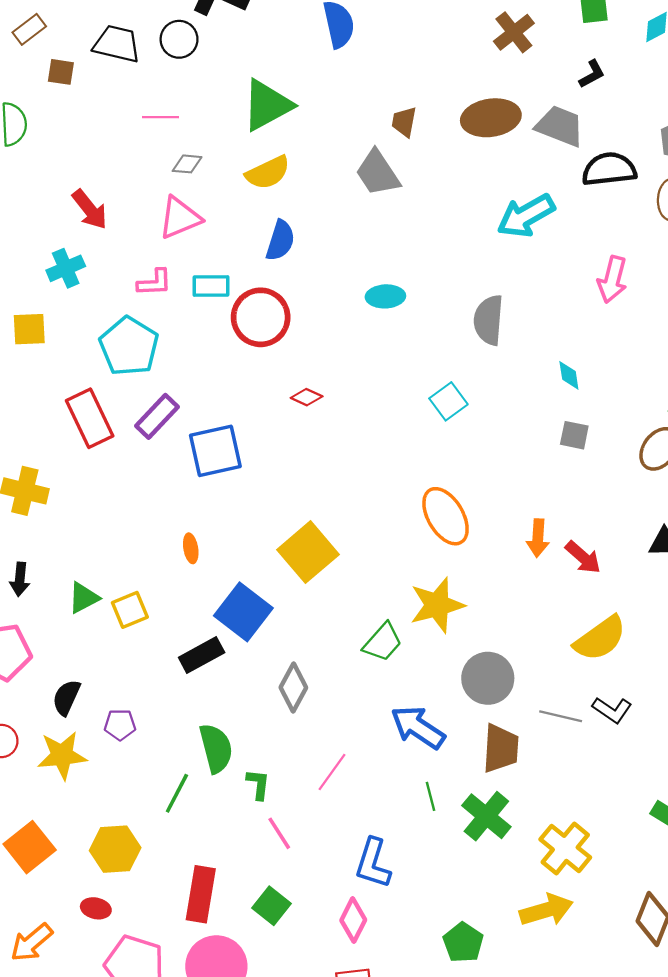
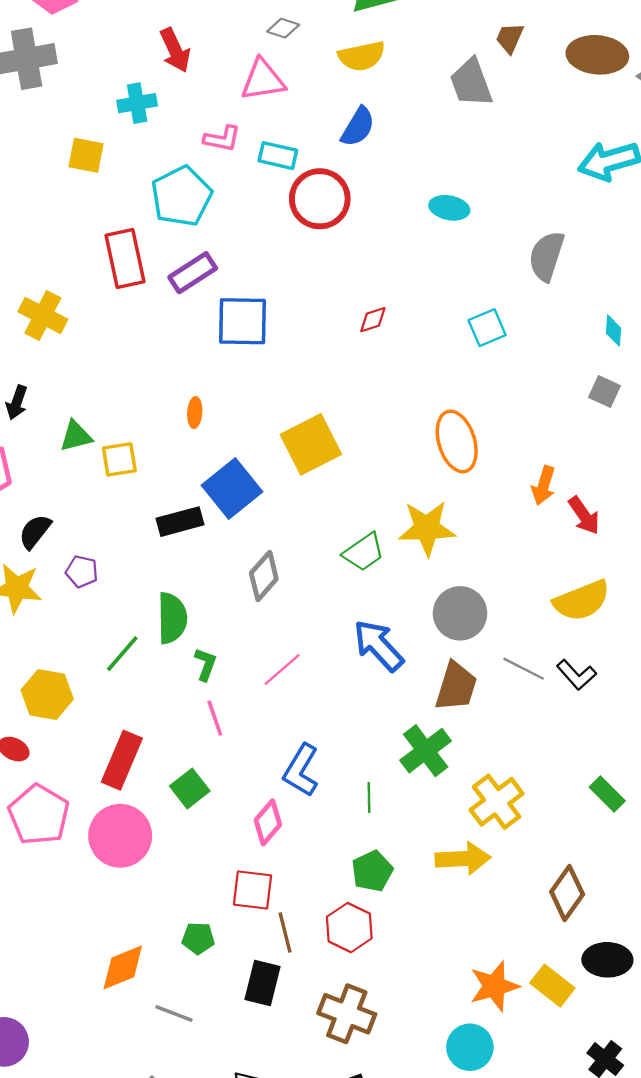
red diamond: (307, 397) -> (373, 320), moved, turned -56
green line: (431, 796) -> (369, 798), moved

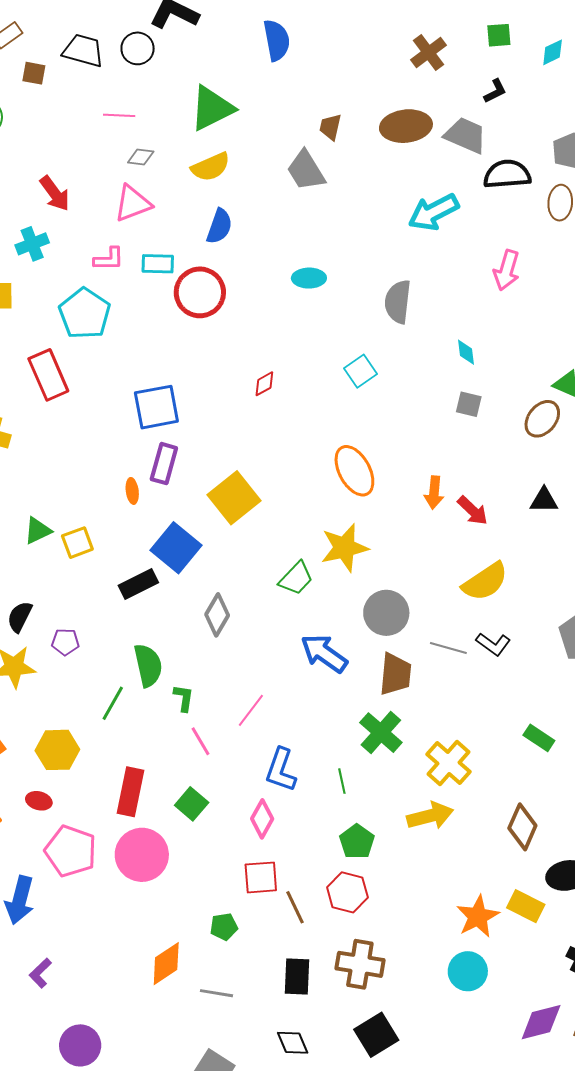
purple rectangle: (193, 273) -> (164, 464), moved, turned -30
pink line: (282, 670) -> (251, 710), moved
black rectangle: (263, 983) -> (297, 977), moved

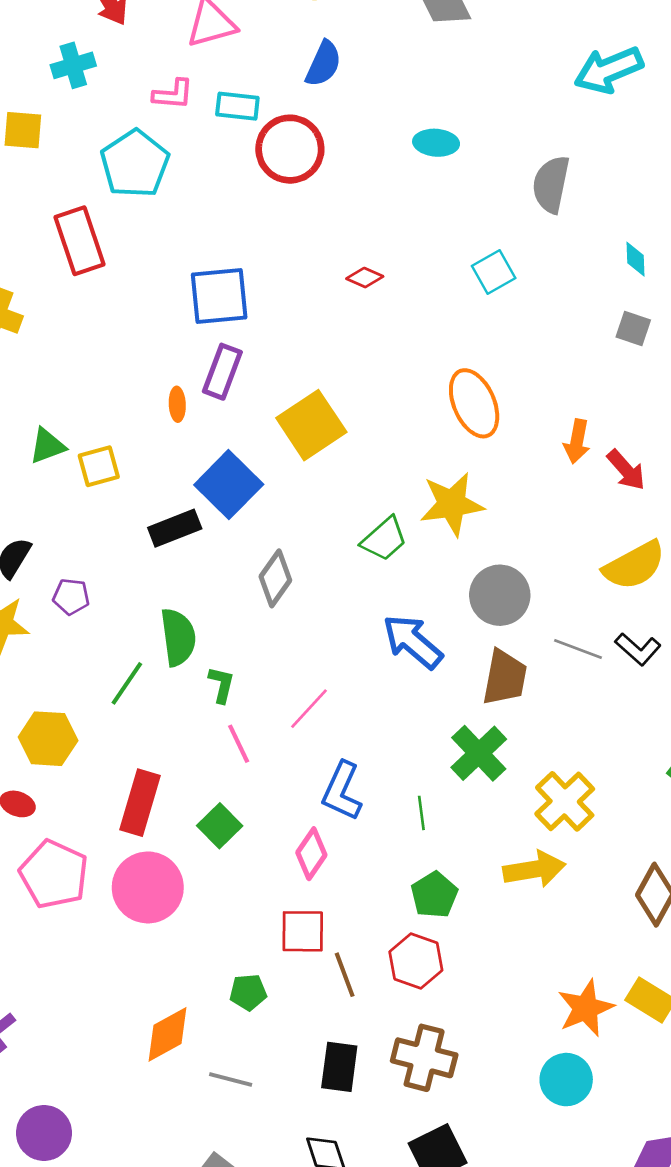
red diamond: (264, 384) -> (365, 278), turned 48

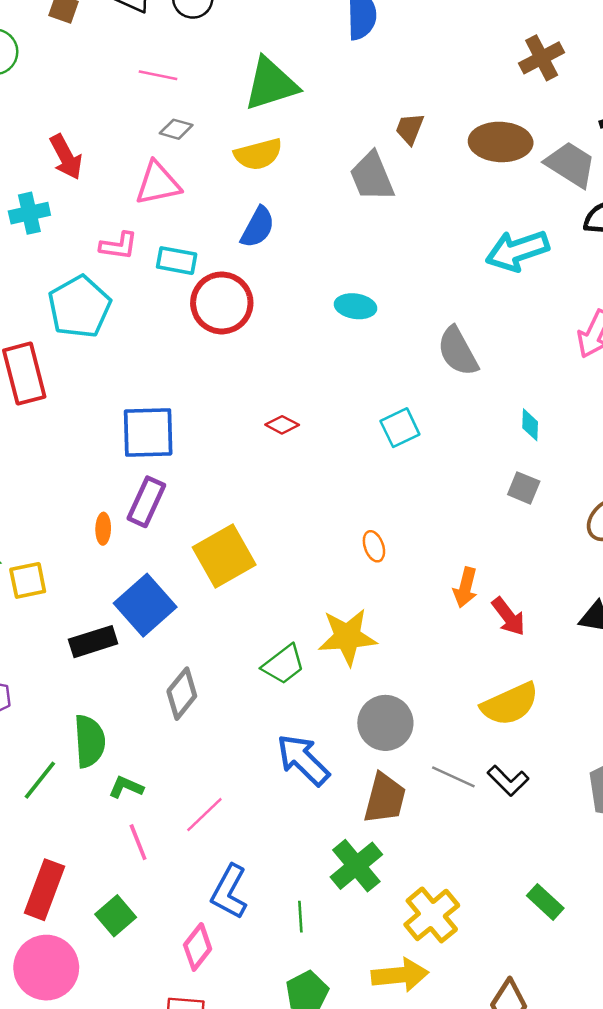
gray semicircle: (551, 184) -> (458, 351), turned -44
orange ellipse: (474, 403) -> (374, 546), size x0.5
green L-shape: (221, 685) -> (126, 787), turned -84

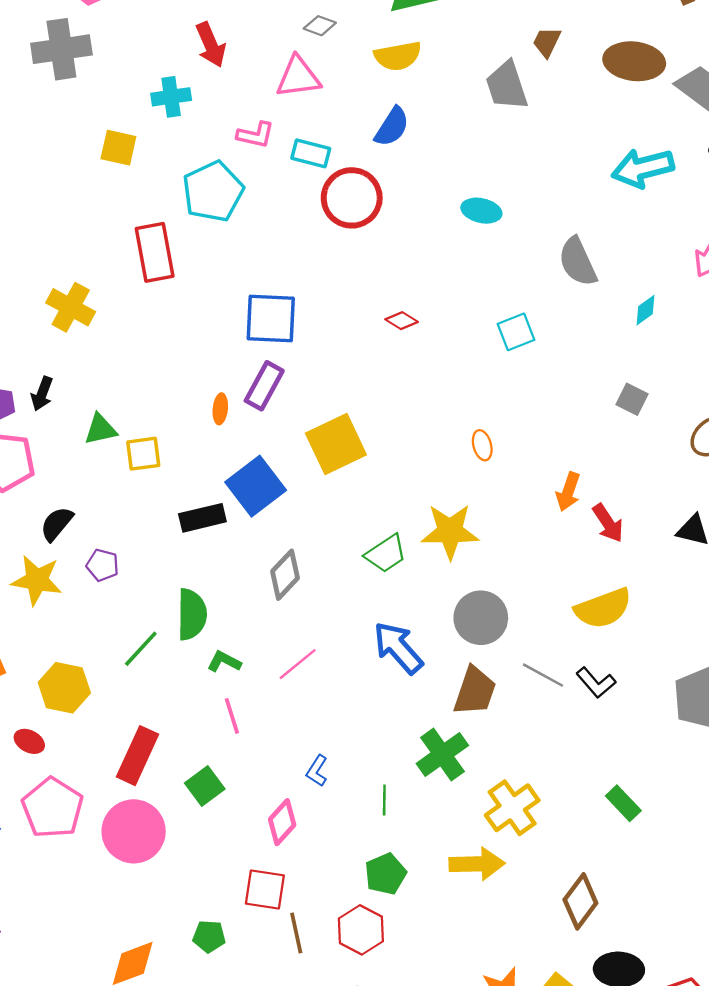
cyan diamond: (530, 425) -> (646, 310), moved, turned 48
pink line: (204, 815) -> (298, 664), moved
blue L-shape: (229, 892) -> (317, 771), size x0.6

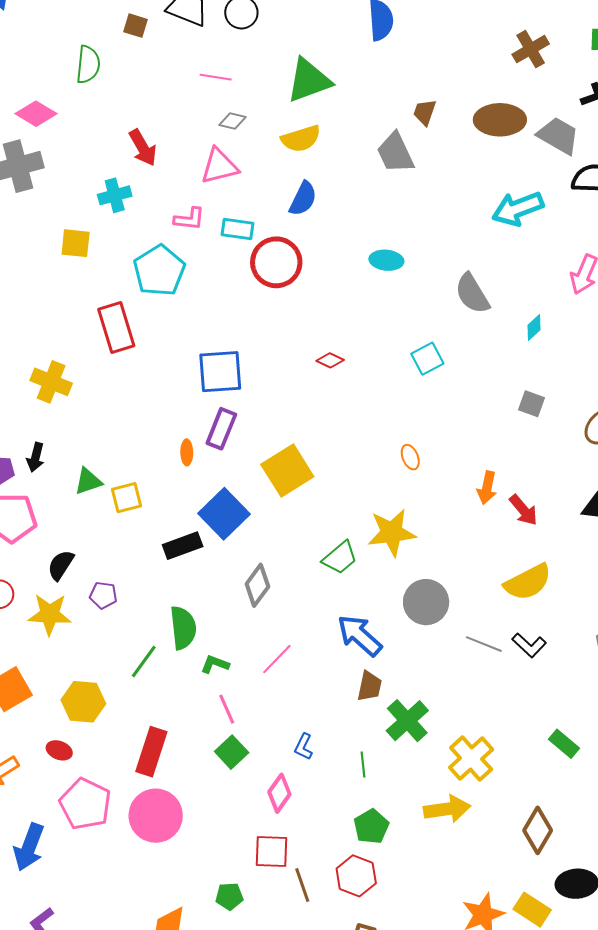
brown trapezoid: (475, 691) -> (370, 686), moved, size x0.7
green square: (205, 786) -> (232, 752), moved

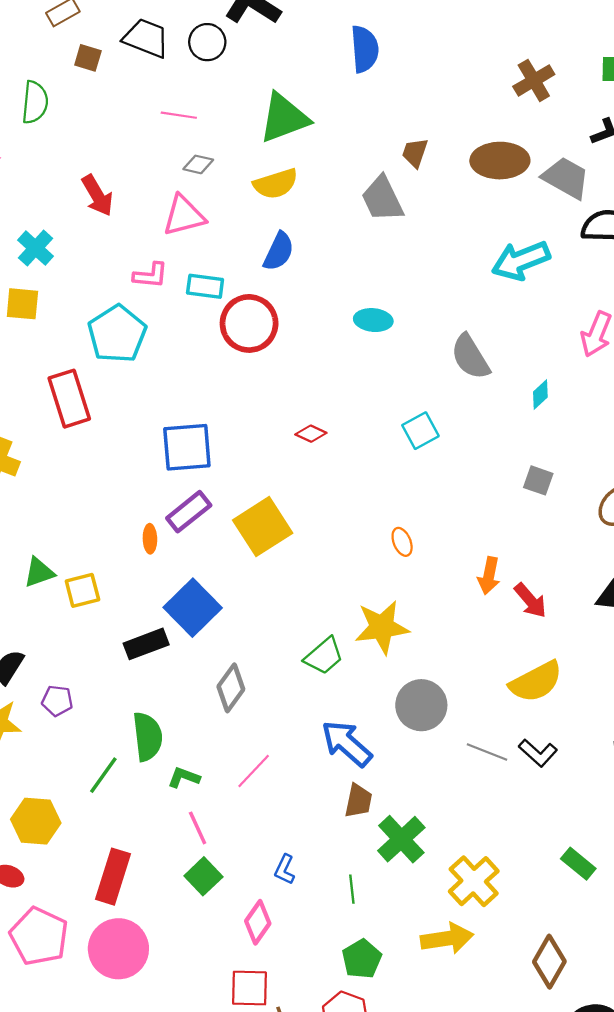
cyan cross: (115, 195) -> (36, 248), moved, turned -32
purple rectangle: (221, 429) -> (189, 512), turned 30
yellow square: (287, 470) -> (263, 527), moved

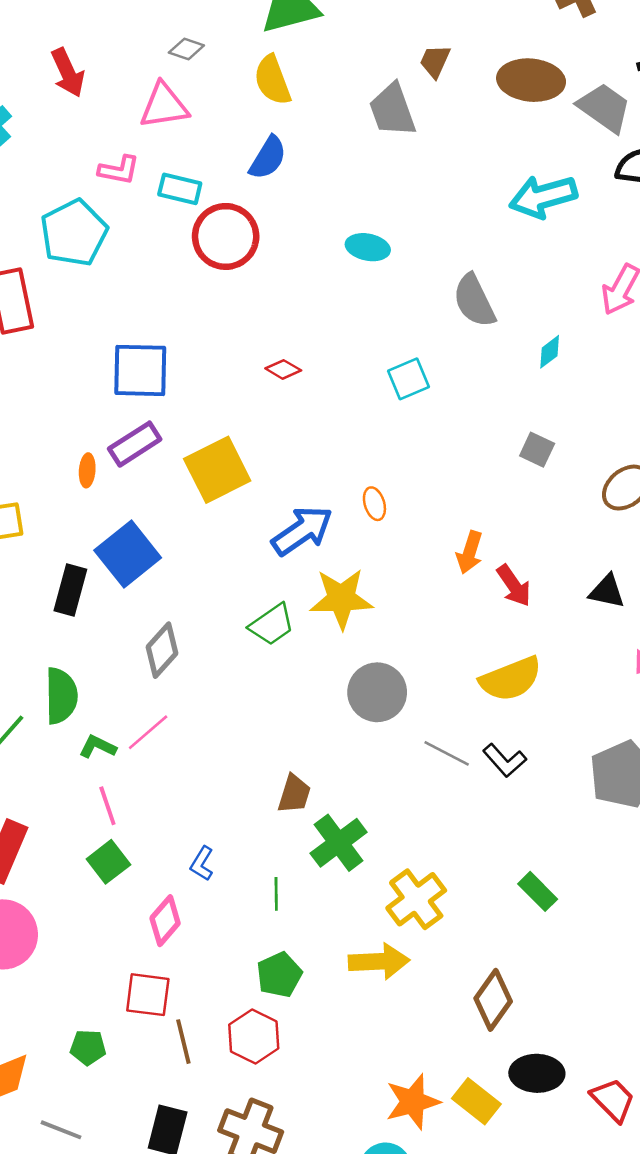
yellow semicircle: (276, 184) -> (272, 80), turned 81
black rectangle: (146, 644) -> (70, 590), turned -60
blue arrow: (347, 743) -> (302, 531), moved, turned 98
pink line: (254, 771) -> (148, 732), moved

